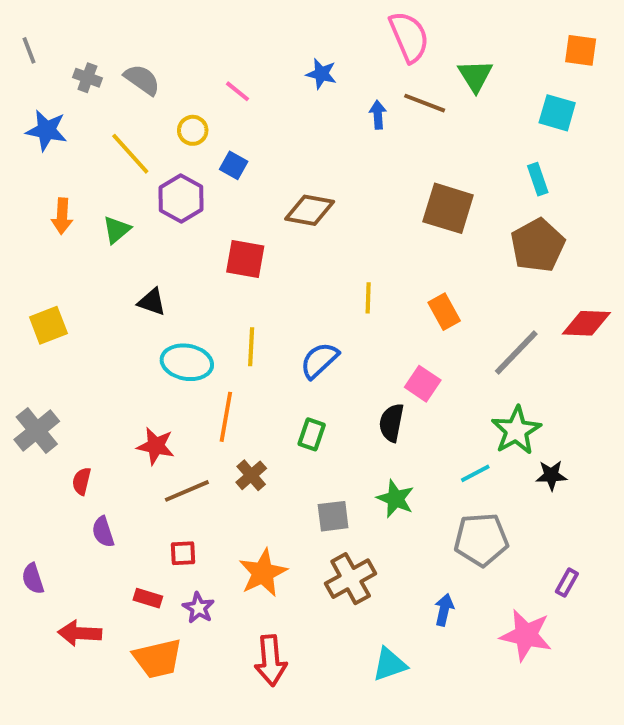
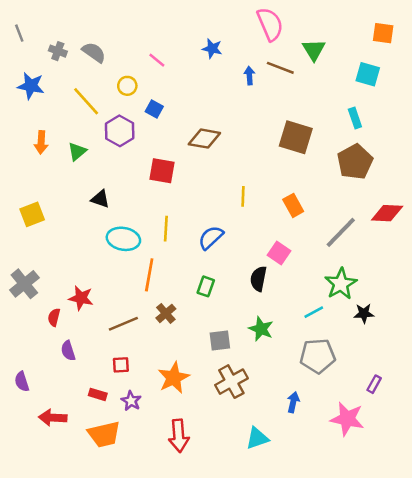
red star: (156, 446) -> (81, 298), moved

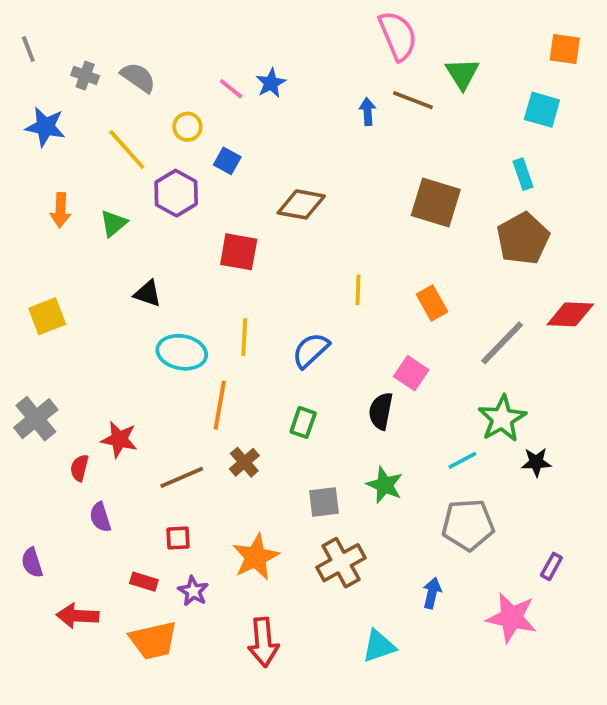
blue star: (212, 49) -> (271, 83), moved, turned 30

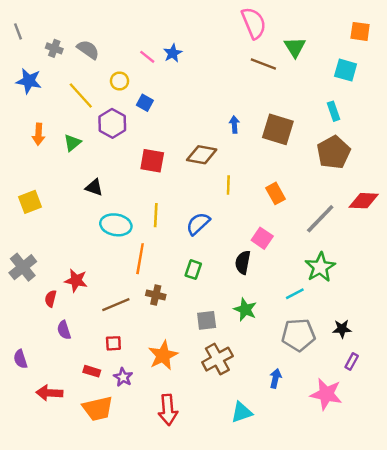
blue arrow: (368, 112) -> (234, 125), moved
brown diamond: (301, 204) -> (202, 155), moved
brown cross: (244, 462) -> (156, 295), turned -36
black star: (536, 462) -> (342, 329), moved

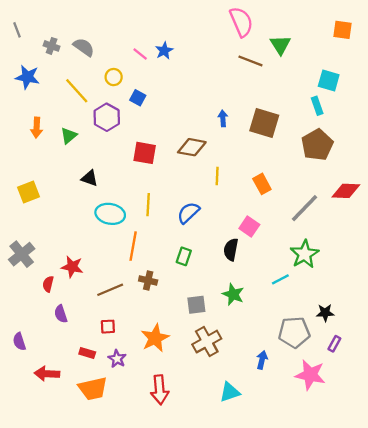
cyan square: (346, 70) -> (329, 80), moved
gray pentagon: (298, 335) -> (294, 332), moved

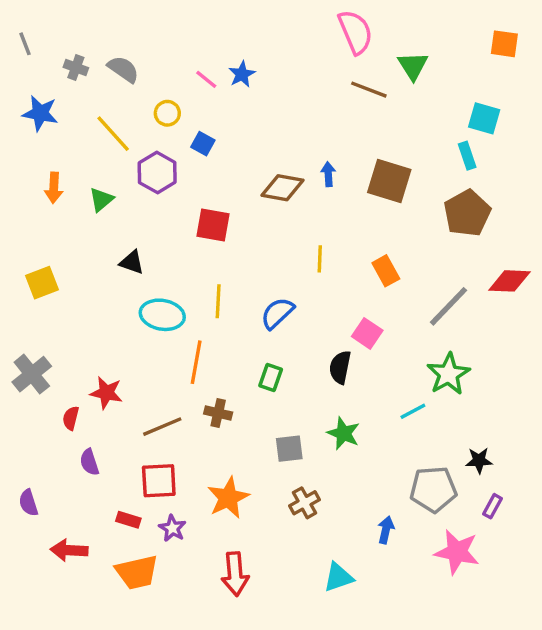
brown diamond: (192, 147) -> (283, 188), moved
red square: (108, 327) -> (159, 481), size x1.6
brown cross: (207, 342) -> (305, 503), size x0.7

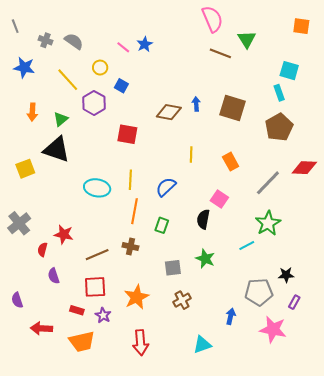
black triangle: (132, 262) -> (57, 149), moved, size x1.8
orange line: (196, 362) -> (134, 211), moved

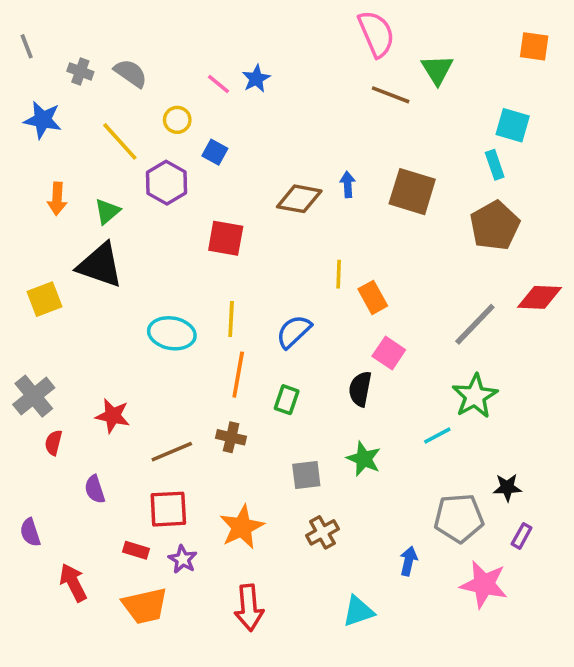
orange rectangle: (231, 162) -> (373, 297), moved
red semicircle: (42, 250) -> (53, 443), moved
red arrow: (41, 328) -> (73, 583), turned 60

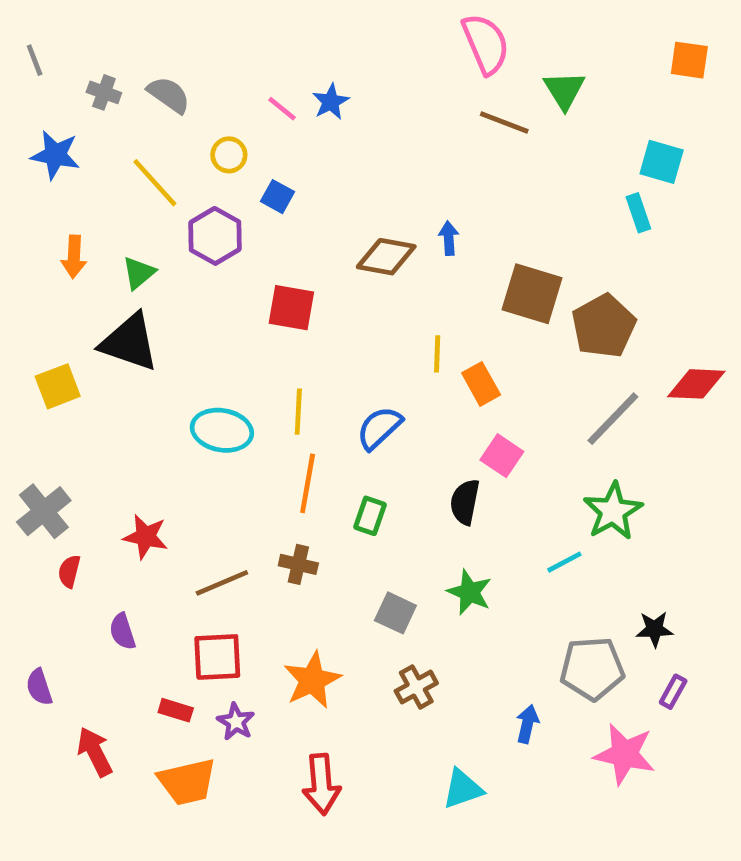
brown square: (412, 192) -> (532, 294), moved
brown pentagon: (495, 226) -> (604, 326), moved
gray square: (306, 475) -> (395, 613), turned 32

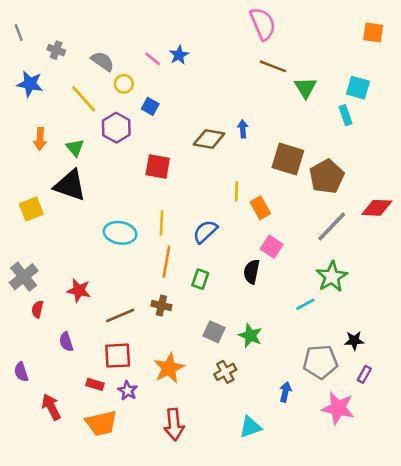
green triangle: (564, 90) -> (305, 88), moved
gray semicircle: (169, 95) -> (103, 61), moved
green triangle: (139, 273) -> (75, 148), turned -30
green star: (469, 592) -> (250, 336), moved

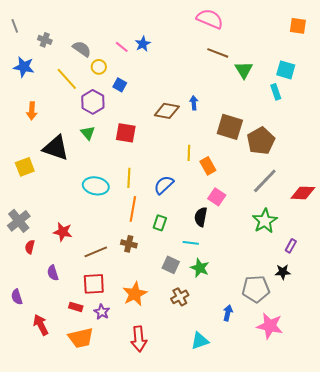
pink semicircle: (263, 24) -> (210, 19), turned -44
green triangle: (75, 148) -> (88, 133), moved
red diamond: (377, 208) -> (303, 193), moved
cyan line: (305, 304) -> (191, 243), moved, turned 35
purple rectangle: (364, 374) -> (291, 246), moved

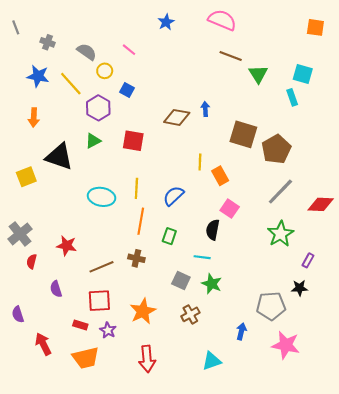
blue star: (143, 44) -> (166, 22), moved
blue star: (24, 67) -> (38, 76), moved
green triangle: (88, 133) -> (93, 141), turned 42

